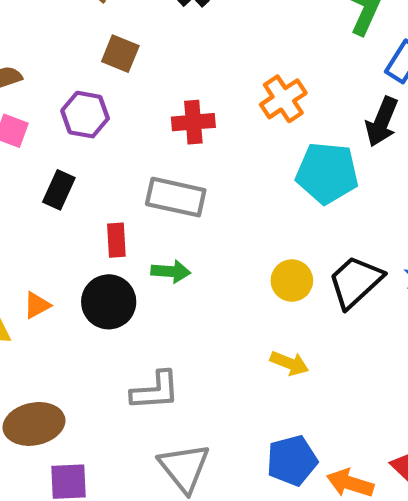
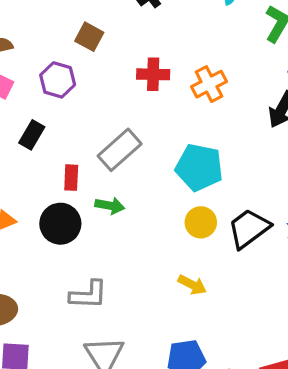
red cross: (193, 122) -> (153, 74), moved
cyan pentagon: (327, 173) -> (199, 167), moved
gray rectangle: (176, 197) -> (120, 150), turned -60

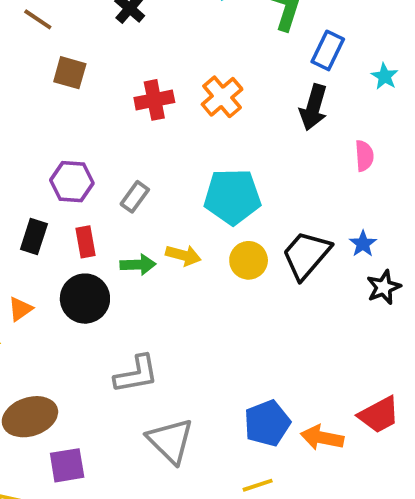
purple hexagon: (58, 80) -> (72, 182), moved
black rectangle: (32, 135) -> (34, 237), moved
gray rectangle: (120, 150) -> (135, 197), size x0.6
yellow arrow: (192, 285) -> (183, 255), moved

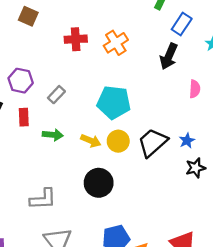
yellow arrow: (183, 255) -> (91, 141), moved
black circle: (85, 299) -> (99, 183), moved

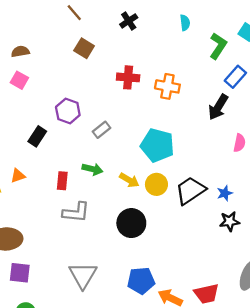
orange cross: (116, 43) -> (167, 86), turned 35
red rectangle: (24, 117) -> (62, 181), moved
gray L-shape: (43, 199) -> (76, 212), moved

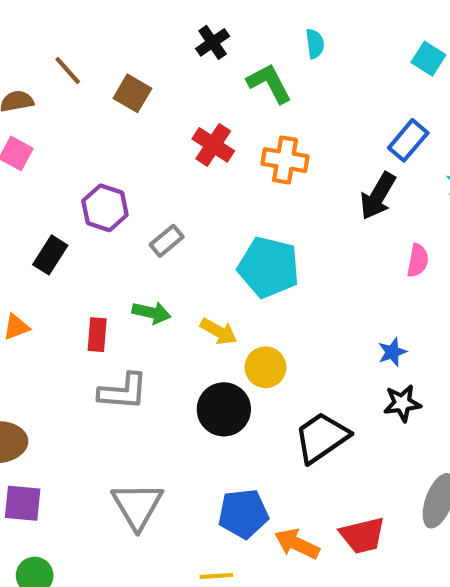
brown line: (74, 13) -> (68, 71), moved
green L-shape: (218, 46) -> (269, 83), moved, turned -60
red cross: (128, 77) -> (213, 145), turned 30
yellow circle: (156, 184) -> (265, 367), moved
black trapezoid: (190, 190) -> (322, 437), moved

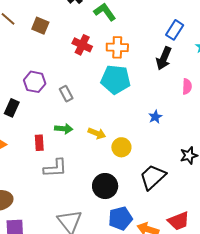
gray rectangle: (167, 241) -> (66, 94), turned -70
cyan pentagon: (269, 267) -> (116, 79), moved
blue star: (392, 352) -> (155, 117), moved
black circle: (224, 409) -> (105, 186), moved

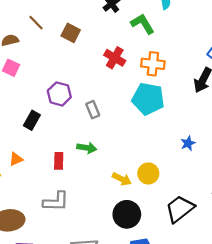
yellow arrow: (97, 133) -> (122, 179), moved
gray L-shape: (55, 168) -> (56, 201), moved

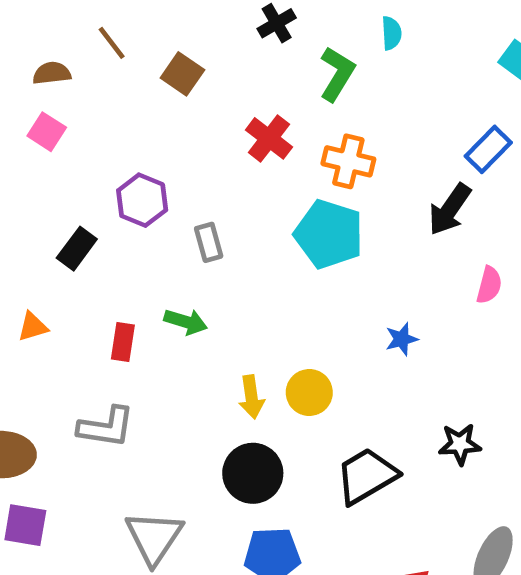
green L-shape: (142, 24) -> (337, 74), turned 55
yellow arrow: (122, 179) -> (251, 397), turned 48

